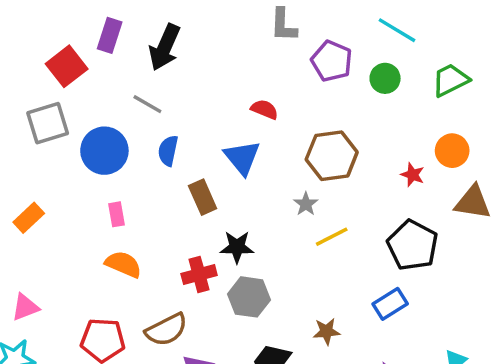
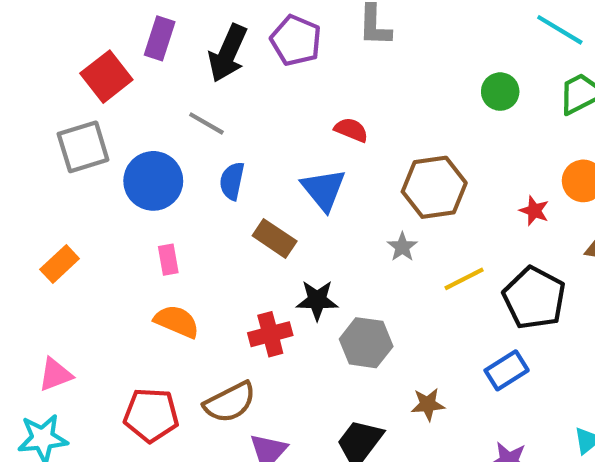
cyan line: (397, 30) -> (560, 30), moved
purple pentagon: (332, 61) -> (296, 40), moved
brown rectangle: (203, 197) -> (275, 238), turned -32
yellow line: (332, 237) -> (464, 279), moved
gray hexagon: (249, 297) -> (366, 343), moved

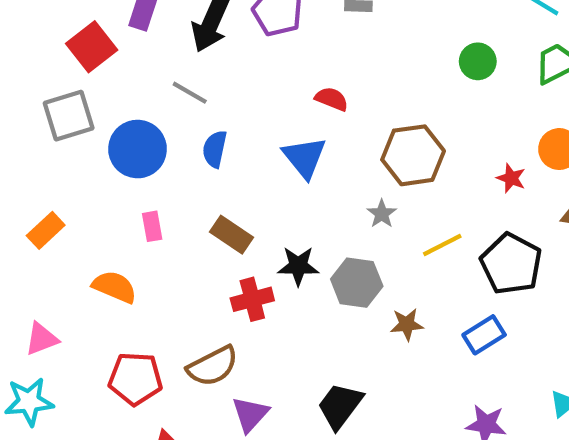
brown rectangle: (275, 238) -> (231, 235), moved
orange semicircle: (177, 321) -> (115, 287), moved
gray hexagon: (366, 343) -> (357, 283), moved
brown star: (428, 404) -> (407, 324), moved

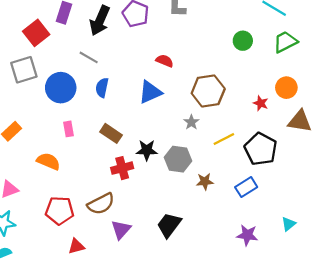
blue triangle: (304, 157) -> (150, 92), turned 45

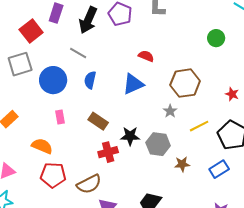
red pentagon: (60, 211) -> (53, 175), moved

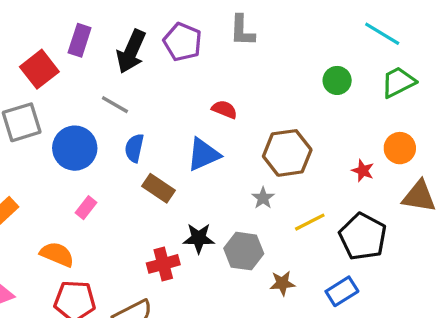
pink rectangle: (60, 117) -> (86, 208), turned 48
brown rectangle: (98, 121) -> (158, 188), moved

